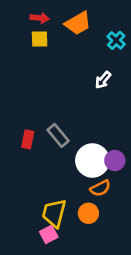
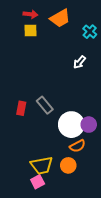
yellow trapezoid: (54, 213) -> (42, 165), turned -115

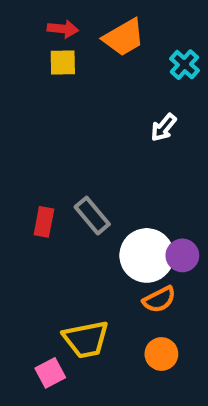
orange circle: (68, 165) -> (161, 354), moved
pink square: (38, 182) -> (50, 373), moved

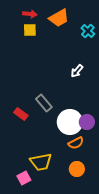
white arrow: (163, 128) -> (77, 71), moved
red rectangle: (44, 222) -> (21, 114), moved, turned -64

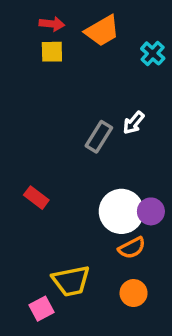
gray rectangle: (44, 103) -> (99, 137), moved, turned 72

